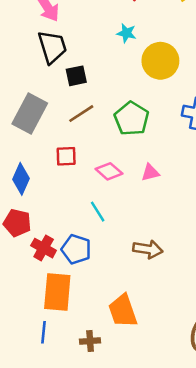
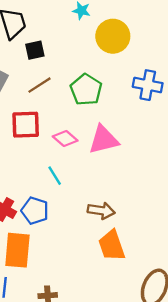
red square: (66, 156) -> (26, 125), size x1.5
pink triangle: (150, 173) -> (104, 140), size x1.8
orange trapezoid: (123, 311) -> (112, 246), moved

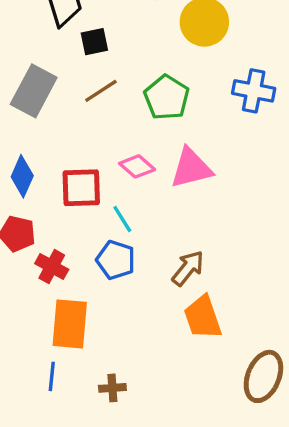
red square: (26, 125) -> (81, 188), moved
blue pentagon: (35, 211) -> (116, 260), moved
brown arrow: (101, 211) -> (188, 268), turned -60

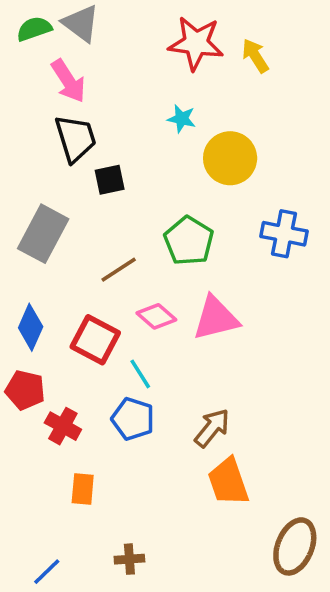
brown line: (101, 91) -> (119, 270), moved
red square: (81, 188) -> (95, 340), turned 30
orange rectangle: (70, 324) -> (83, 489), size x0.6
blue line: (52, 376) -> (47, 572), moved, turned 40

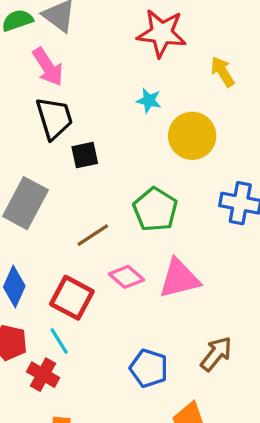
yellow arrow: (255, 56) -> (223, 72), moved
cyan line: (140, 374) -> (59, 341), moved
blue pentagon: (133, 419) -> (149, 368), moved
brown arrow: (212, 428) -> (216, 354), moved

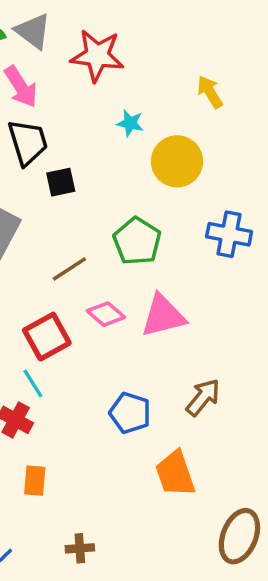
red star: (162, 33) -> (97, 56), moved
red square: (72, 298) -> (47, 337), turned 33

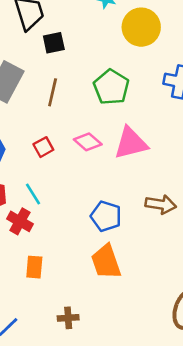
brown line: (69, 269) -> (53, 92), moved, turned -44
red square: (47, 337) -> (43, 147), moved, size x0.6
brown arrow: (203, 397) -> (161, 204), turned 60
orange trapezoid: (175, 474) -> (106, 262), moved

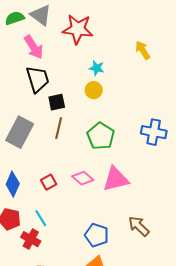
yellow circle: (141, 27) -> (94, 90), moved, size x0.6
brown line: (53, 92) -> (59, 128), moved
brown arrow: (161, 204) -> (139, 226), turned -145

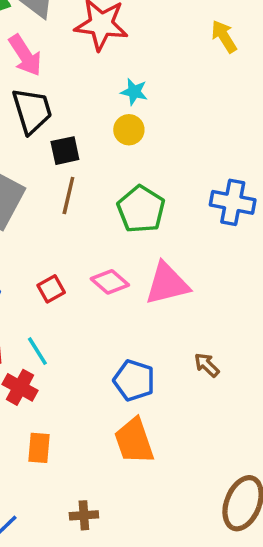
yellow arrow: (143, 50) -> (224, 36), moved
brown arrow: (139, 226) -> (207, 365), size x0.7

